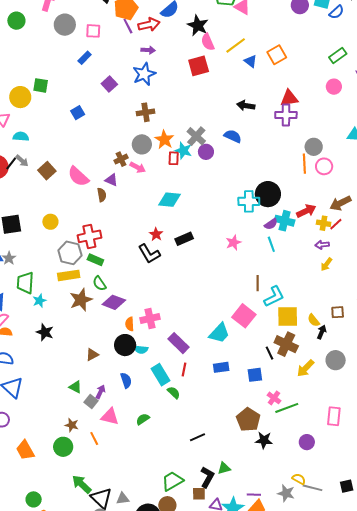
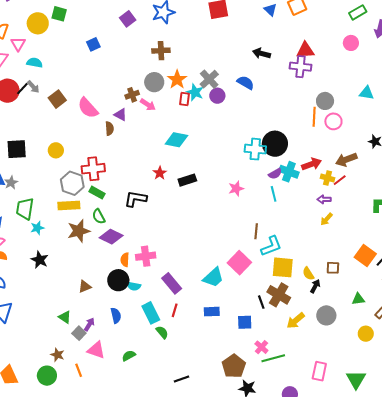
black L-shape: (149, 254) -> (136, 199), moved, turned 125

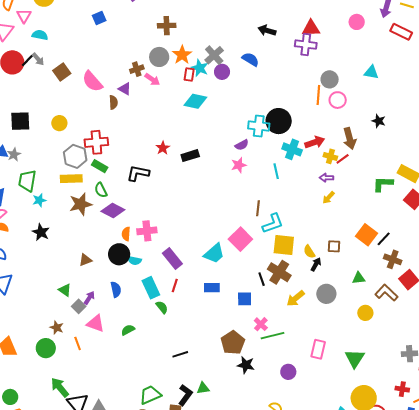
cyan diamond: (176, 140) -> (195, 101), moved
brown arrow: (346, 160) -> (350, 138), turned -85
purple semicircle: (275, 174) -> (242, 145), moved

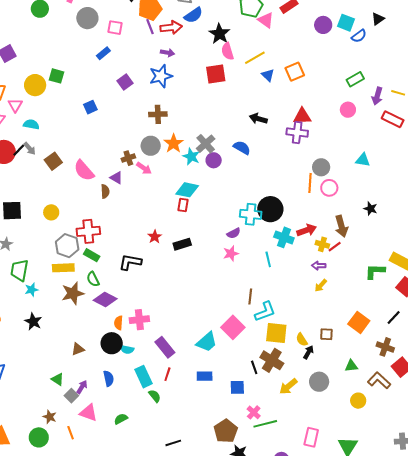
red rectangle: (189, 74) -> (183, 205), moved
black line: (384, 239) -> (394, 317), moved

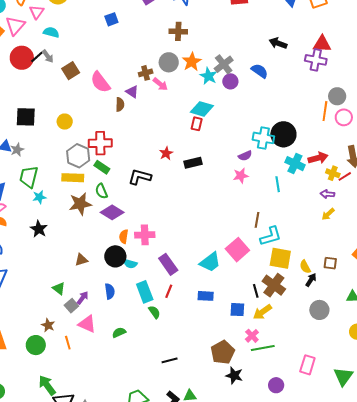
yellow arrow: (288, 386) -> (262, 312), moved

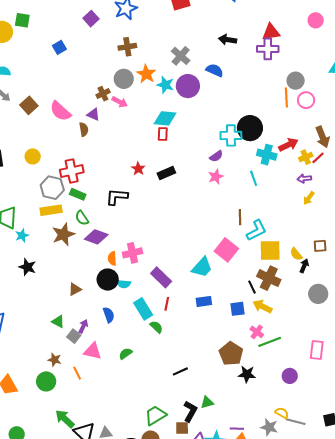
gray cross: (224, 64) -> (181, 56), moved
purple circle: (230, 81) -> (188, 86), size x1.5
yellow cross: (333, 173) -> (306, 157), turned -32
yellow arrow: (262, 312) -> (263, 307), turned 72

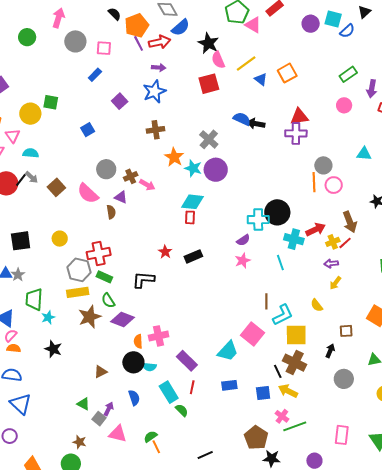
blue semicircle: (215, 70) -> (242, 119), moved
gray circle: (124, 79) -> (106, 169), moved
yellow semicircle: (296, 254) -> (317, 305), moved
orange line: (77, 373) -> (156, 447), moved

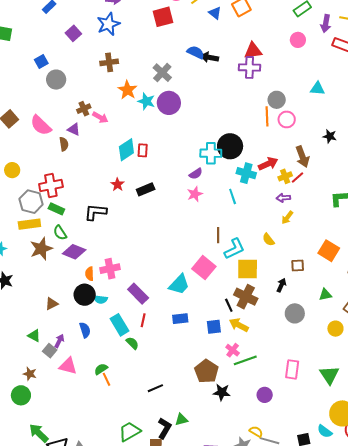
gray circle: (106, 169) -> (56, 80), moved
cyan diamond: (193, 202) -> (126, 150), moved, turned -40

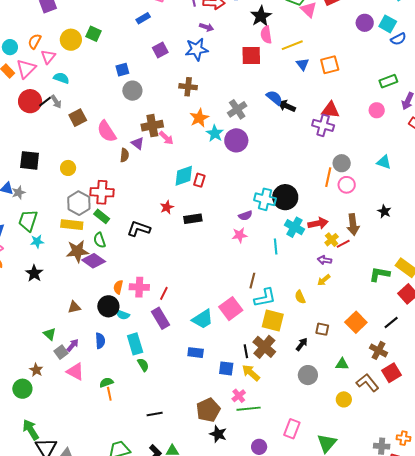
brown cross: (84, 109) -> (152, 126), size x1.5
yellow cross: (285, 176) -> (332, 240), turned -32
purple diamond: (74, 252) -> (94, 261), moved
red line: (143, 320) -> (164, 293), moved

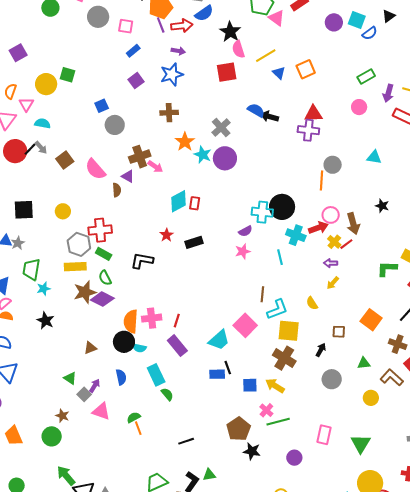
blue rectangle: (143, 18) -> (133, 51), moved
pink circle: (347, 185) -> (331, 215), moved
orange semicircle: (118, 287) -> (131, 321), size x1.6
black line: (246, 351) -> (228, 368), moved

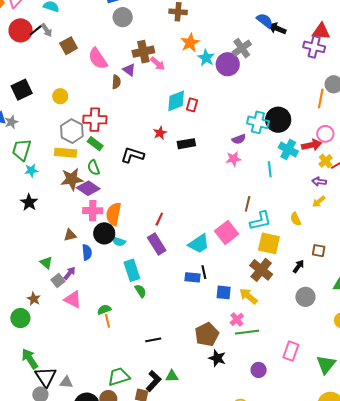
gray cross: (221, 127) -> (242, 48), moved
black square: (24, 210) -> (22, 90), turned -30
pink cross: (152, 318) -> (93, 211), moved
blue semicircle: (121, 377) -> (87, 252), moved

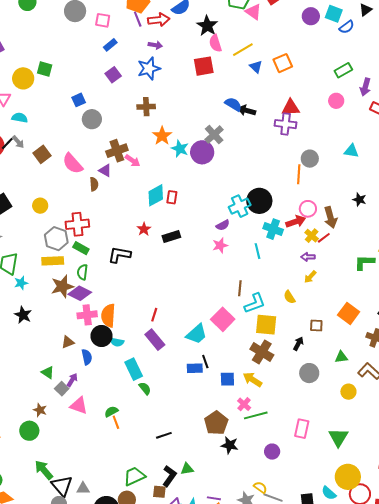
cyan cross: (258, 122) -> (240, 206), turned -30
green semicircle: (94, 168) -> (82, 272), turned 35

